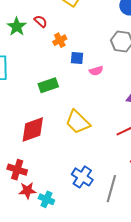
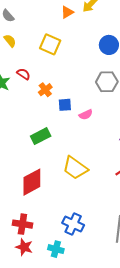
blue cross: (82, 177) -> (73, 224), moved
red star: (27, 191) -> (24, 247), moved, turned 30

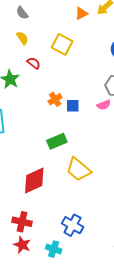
red semicircle: (23, 74) -> (34, 63), moved
orange cross: (45, 90) -> (55, 99), moved
pink semicircle: (86, 115) -> (104, 105), moved
green rectangle: (41, 136) -> (57, 141), moved

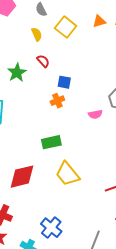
yellow square: (62, 44) -> (66, 27), moved
pink semicircle: (104, 105) -> (95, 114), moved
blue square: (73, 106) -> (64, 82), moved

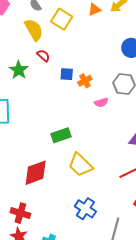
yellow semicircle: (37, 34) -> (34, 30), size x1.6
orange cross: (57, 101) -> (85, 81), moved
blue cross: (51, 228) -> (85, 209), moved

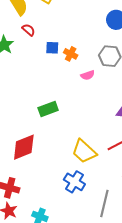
orange cross: (85, 81) -> (71, 54), turned -32
yellow trapezoid: (80, 165) -> (84, 151), moved

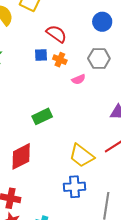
red semicircle: (28, 30) -> (56, 34), moved, size x1.5
blue cross: (74, 182) -> (75, 187), turned -30

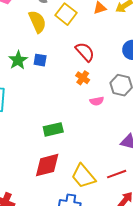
blue square: (41, 55) -> (40, 60), moved
red diamond: (21, 156) -> (47, 165), moved

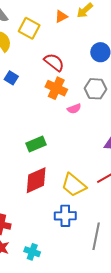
blue square: (40, 60) -> (11, 78), turned 32
orange cross: (83, 78) -> (56, 88), size x1.5

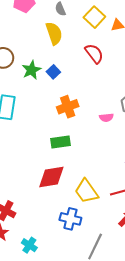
yellow square: (29, 28) -> (94, 17), moved
red semicircle: (54, 62) -> (94, 54), moved
orange cross: (56, 88) -> (68, 107), moved, turned 30

